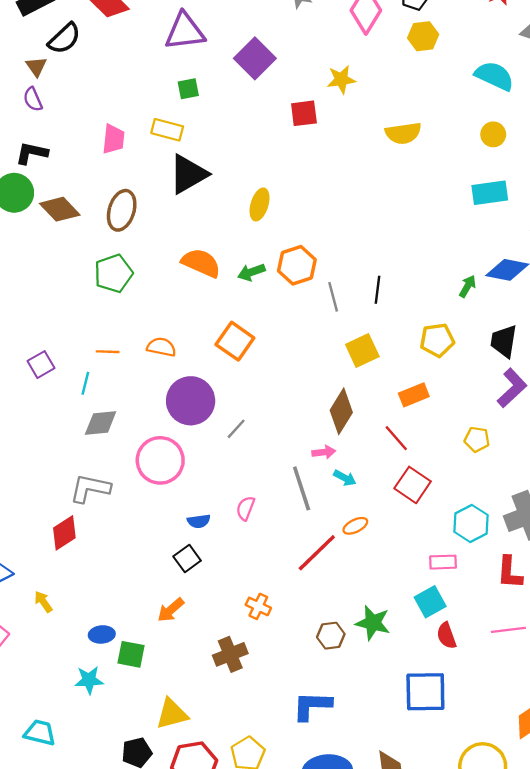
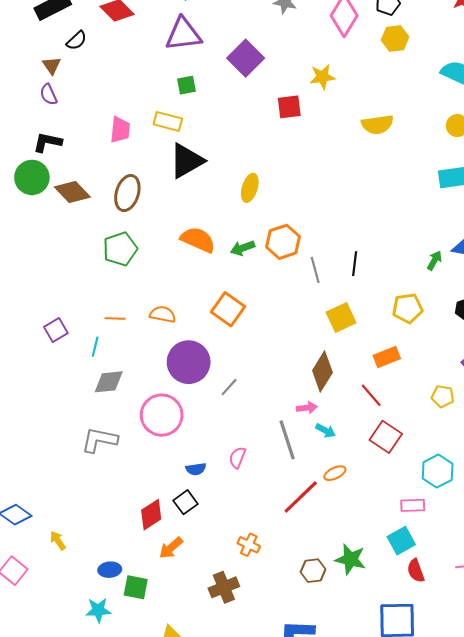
black semicircle: (64, 39) -> (77, 41), size x0.7
red diamond: (64, 533) -> (151, 515), moved

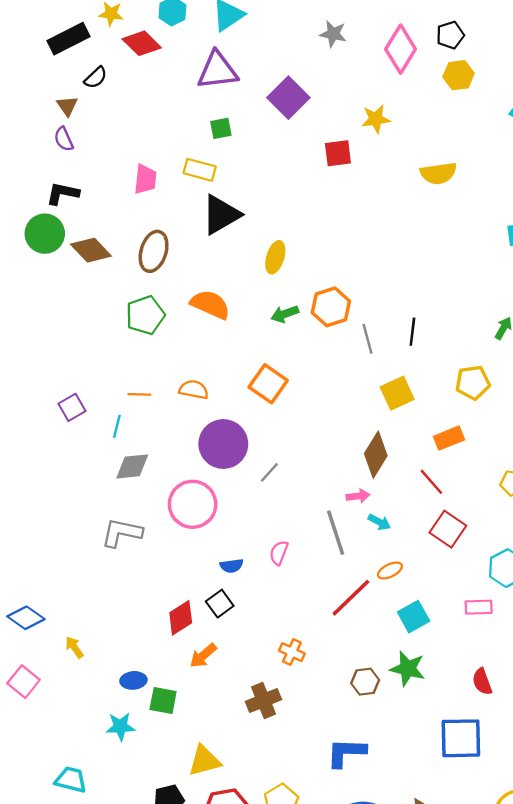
yellow ellipse: (250, 188) -> (275, 257), moved
orange semicircle: (198, 240) -> (210, 305), moved
cyan square: (401, 541) -> (414, 617), moved

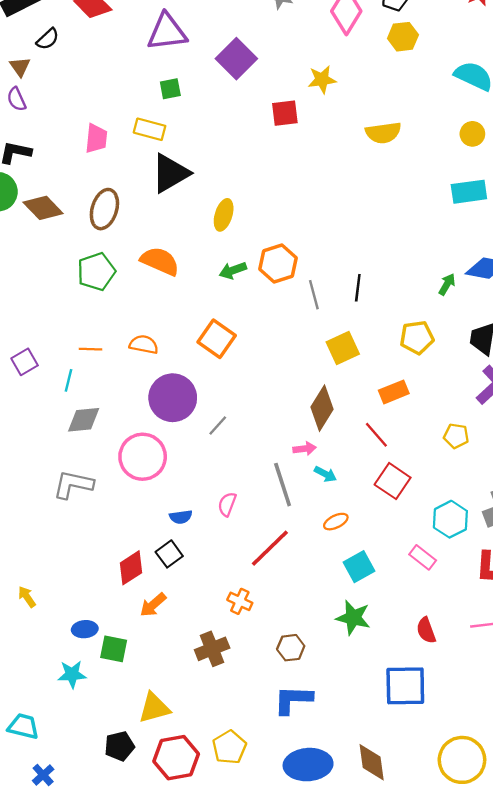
red line: (351, 598) -> (270, 548), moved
pink rectangle: (479, 607) -> (423, 557), turned 40
brown hexagon: (365, 682) -> (291, 648), moved

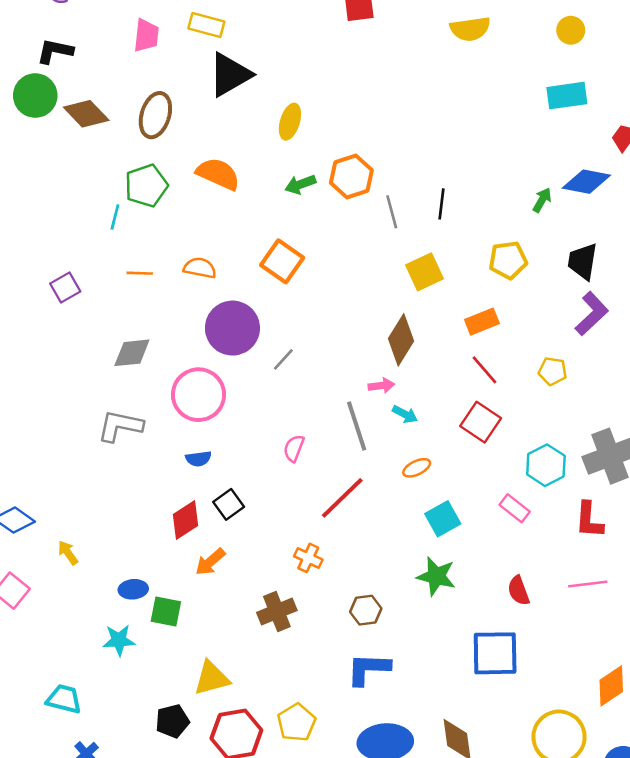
cyan line: (69, 380) -> (115, 217), moved
red line: (376, 435) -> (485, 370), moved
blue semicircle: (181, 517) -> (199, 459), moved

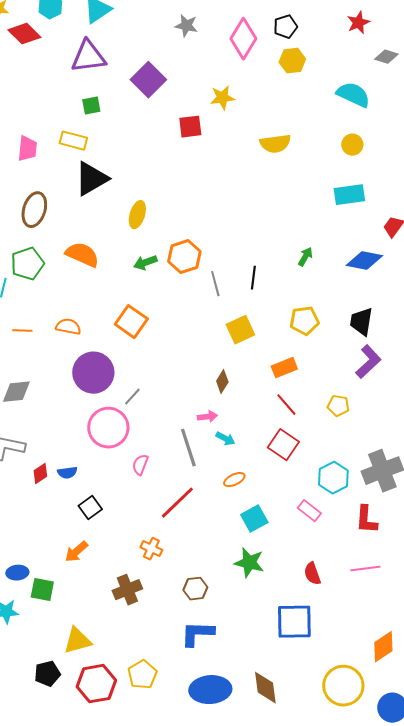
green arrow: (542, 200) -> (305, 257), moved
brown diamond: (401, 340) -> (222, 382), size x0.6
pink circle: (199, 395) -> (108, 428), moved
red diamond: (185, 520) -> (40, 474), moved, size x0.7

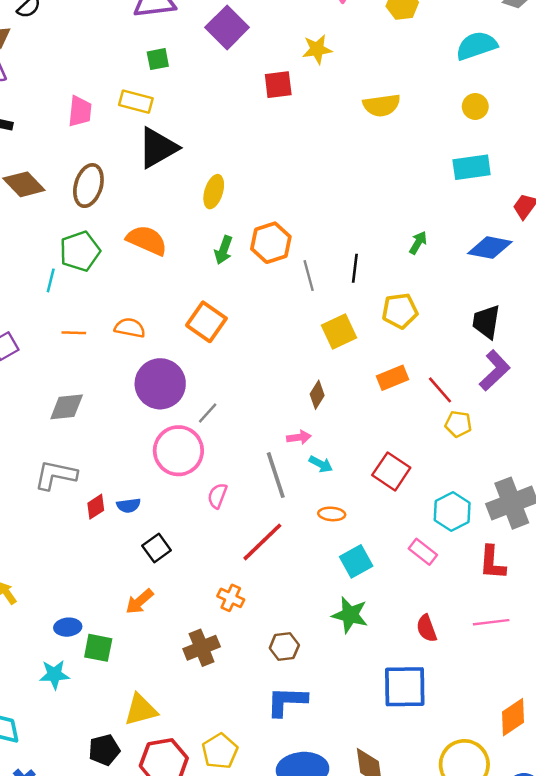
cyan semicircle: (353, 95) -> (476, 46), turned -44
green arrow: (145, 263) -> (223, 250), turned -50
yellow pentagon: (304, 321) -> (400, 311), moved
red line: (286, 405) -> (440, 390), moved
orange ellipse: (234, 480) -> (332, 514), turned 30

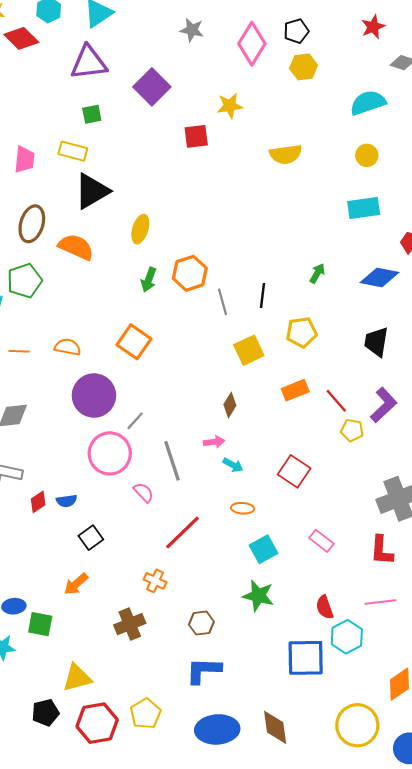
orange semicircle: (147, 240) -> (76, 247), moved
purple L-shape: (495, 370) -> (384, 405), moved
gray line: (276, 475) -> (172, 461), moved
pink semicircle: (217, 496) -> (143, 492), turned 115
cyan hexagon: (452, 512) -> (347, 637), moved

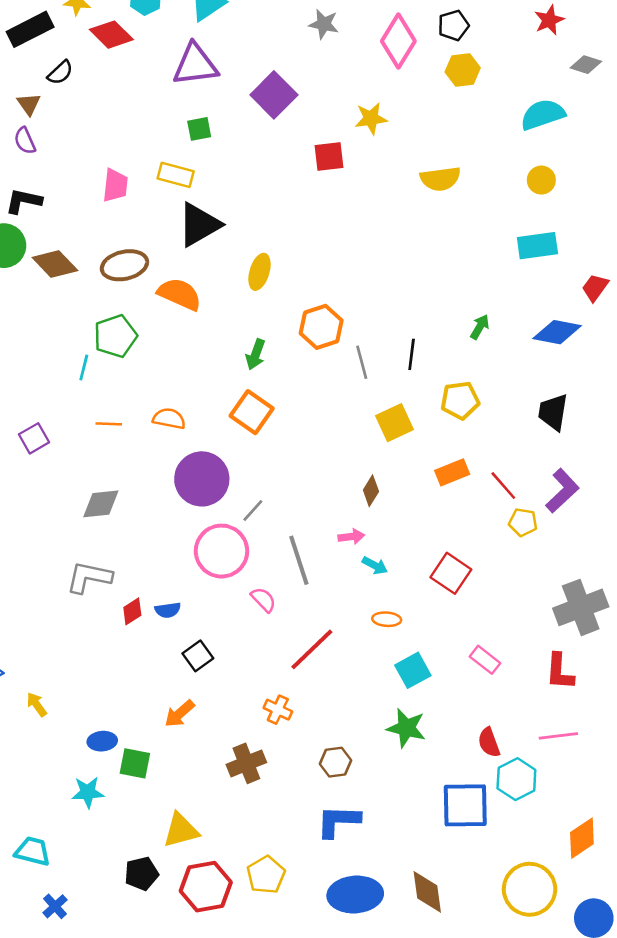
brown ellipse: (32, 224) -> (124, 265), turned 60
green arrow: (149, 280) -> (256, 354), moved

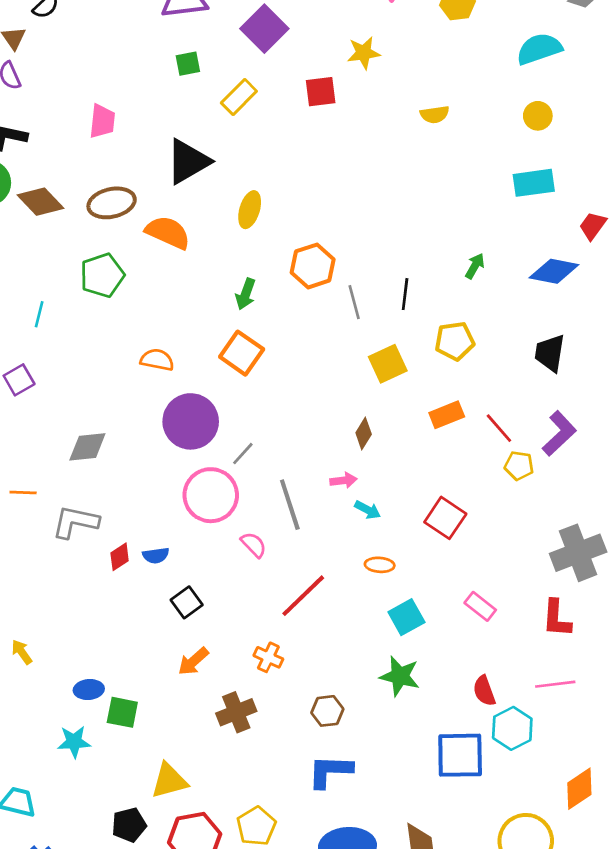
yellow rectangle: (176, 175) -> (239, 97), moved, turned -60
yellow semicircle: (440, 179) -> (435, 114), size x0.7
cyan line: (84, 368) -> (39, 314), moved
orange line: (109, 424) -> (23, 492), moved
orange arrow: (180, 714) -> (193, 661), moved

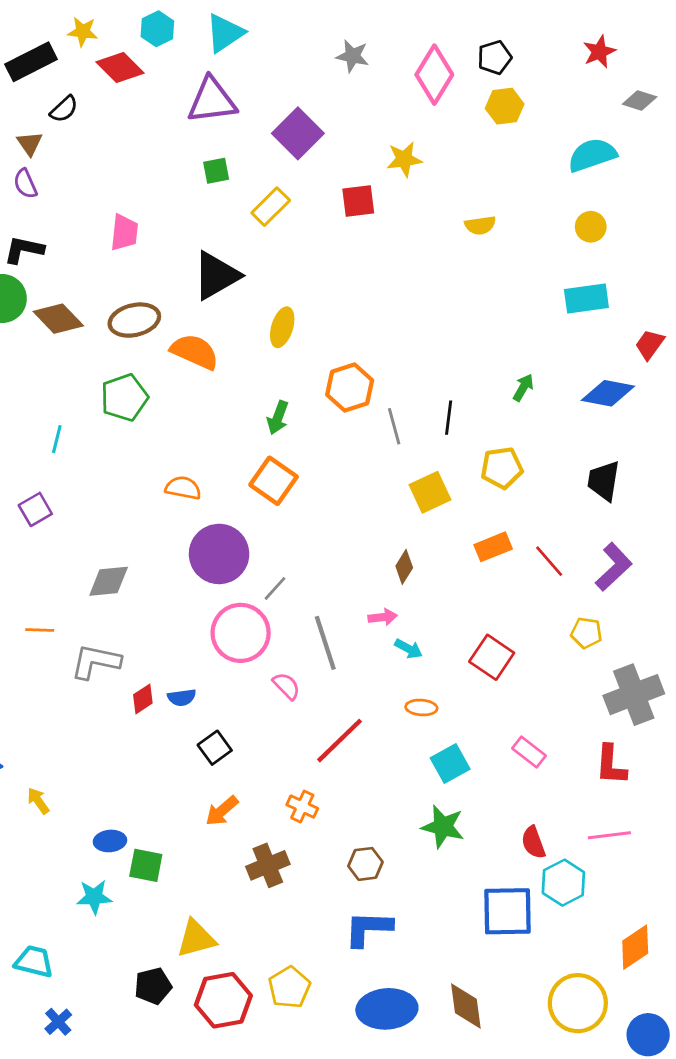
yellow pentagon: (519, 466) -> (586, 633), moved

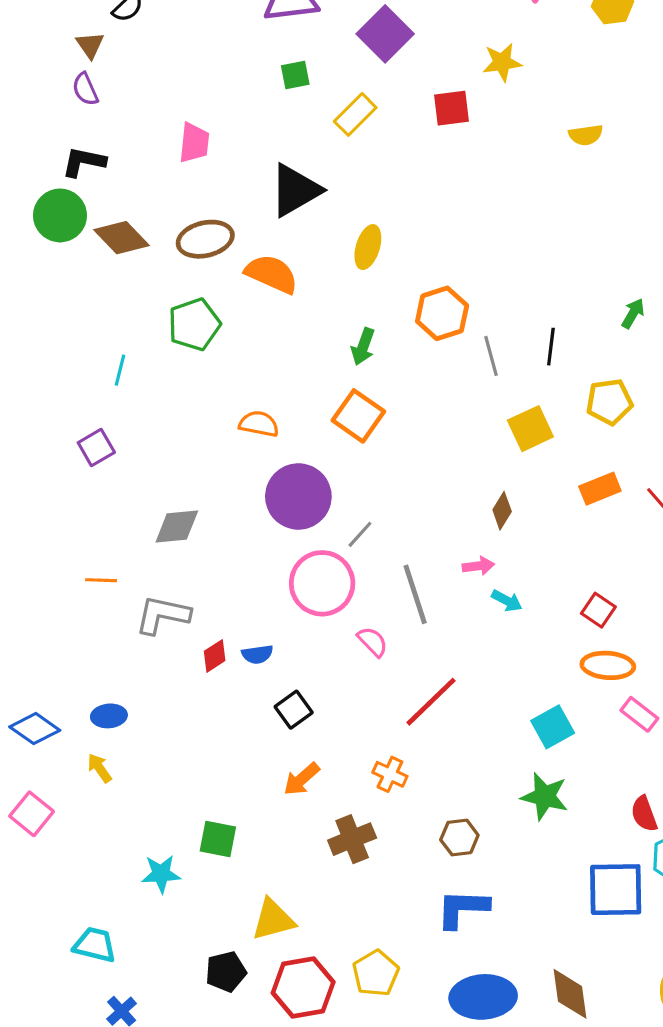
red square: (492, 657) -> (598, 610), size x0.7
orange ellipse: (421, 708) -> (608, 665), moved, size x1.5
blue ellipse: (110, 841) -> (109, 716), moved

